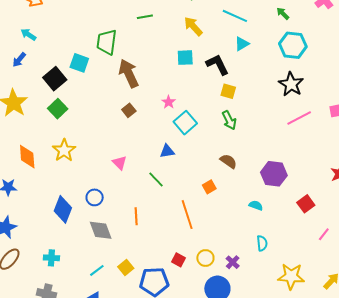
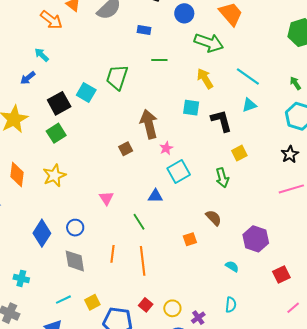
brown arrow: (129, 73) -> (149, 124), moved
black star: (291, 84) -> (290, 154), size x0.7
yellow square: (228, 91) -> (239, 153), moved, turned 35
orange line: (187, 215) -> (143, 261), moved

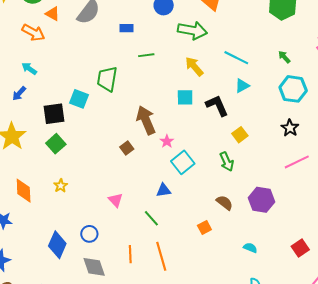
black square: (59, 103) -> (54, 114), turned 30
yellow star: (54, 175) -> (61, 186), size x0.6
purple hexagon: (256, 239) -> (262, 200), moved

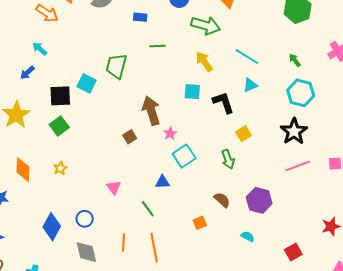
black star: (290, 128) -> (294, 131), size x1.5
cyan semicircle: (250, 248) -> (248, 236), moved

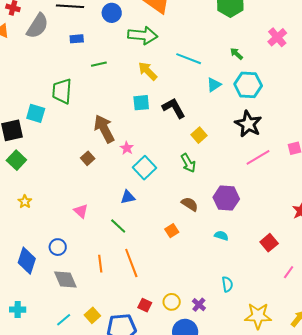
cyan triangle: (250, 85) -> (214, 85), moved

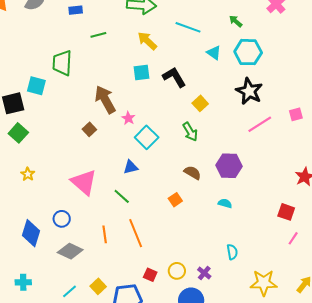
cyan triangle: (214, 85) -> (214, 53), turned -49
pink triangle: (81, 211) -> (84, 182), size x1.8
red square: (269, 243) -> (286, 212), moved, turned -30
gray diamond: (65, 280) -> (70, 251), turned -40

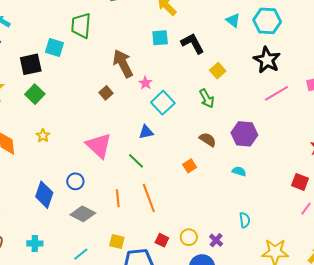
yellow square: (98, 286) -> (117, 241), moved, turned -35

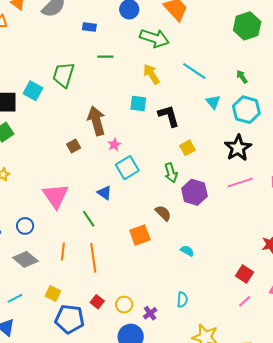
blue triangle: (146, 132) -> (104, 193), turned 35
purple hexagon: (244, 134) -> (194, 192), moved
orange square: (190, 166) -> (140, 235), size x1.5

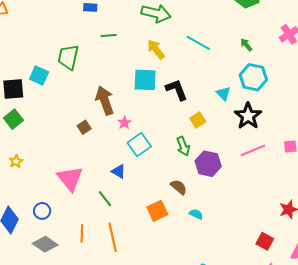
cyan triangle: (213, 102) -> (223, 93), moved
cyan square: (138, 104) -> (145, 80), size x1.4
cyan semicircle: (187, 251) -> (196, 214), moved

